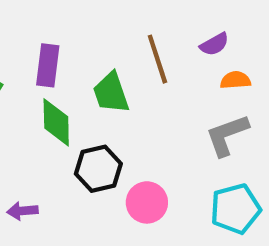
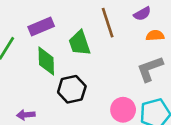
purple rectangle: (48, 65) -> (41, 27), turned 60
pink circle: (147, 202) -> (123, 110), moved

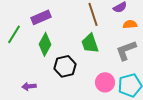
green trapezoid: (80, 43) -> (90, 43), moved
green diamond: (46, 61) -> (45, 44), turned 30

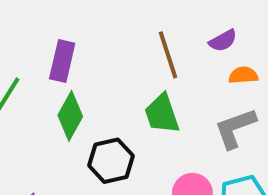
purple rectangle: (41, 17) -> (62, 61), turned -54

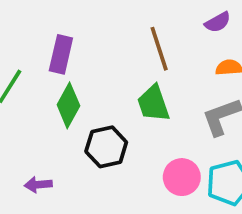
purple semicircle: (223, 41) -> (218, 22), moved

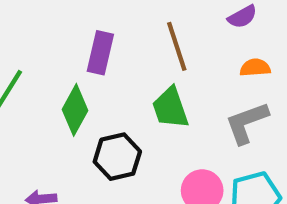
purple rectangle: (61, 54) -> (100, 53), moved

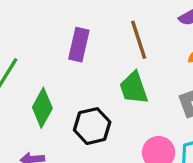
green diamond: (75, 110) -> (42, 108), moved

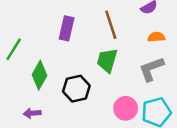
green trapezoid: (134, 88) -> (107, 60), turned 35

